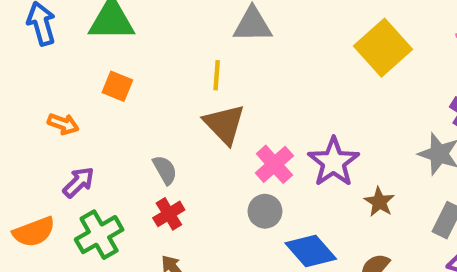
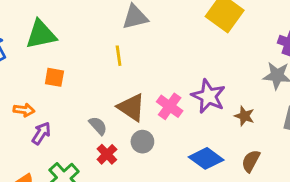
brown triangle: (224, 124) -> (131, 107), moved
purple arrow: (79, 182) -> (41, 133), moved
gray circle: (265, 211) -> (142, 142), moved

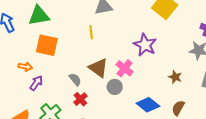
orange square: (54, 77) -> (47, 45), size x1.6
purple star: (208, 96) -> (145, 45), moved
gray circle: (142, 142) -> (115, 87), moved

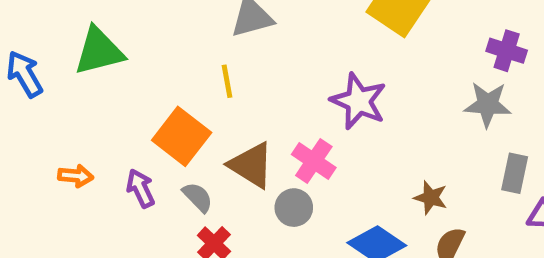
orange square: (47, 45) -> (182, 136), moved, turned 30
brown star: (175, 77) -> (431, 198), moved
purple arrow: (36, 83) -> (141, 188), moved, turned -56

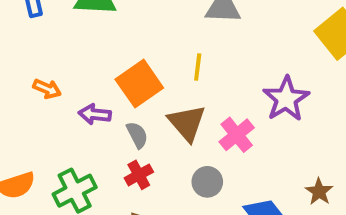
yellow line: (227, 81) -> (198, 67), moved
purple arrow: (141, 188) -> (95, 114), turned -76
gray circle: (294, 208) -> (207, 182), moved

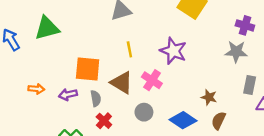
yellow line: (198, 67) -> (129, 49), moved
orange square: (139, 84) -> (88, 69), turned -32
gray semicircle: (137, 135) -> (96, 98), turned 35

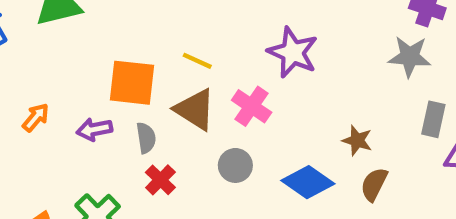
yellow line: (129, 49) -> (197, 61), moved, turned -56
orange arrow: (36, 89) -> (36, 117), turned -56

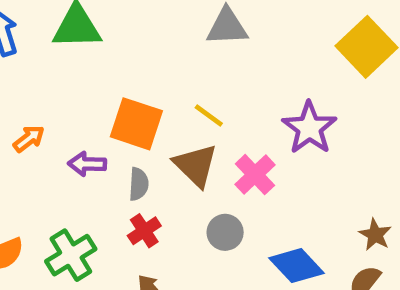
brown star: (357, 140) -> (375, 235), moved

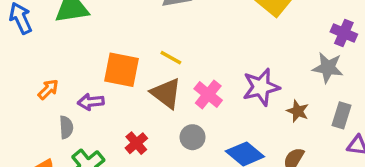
purple star: (309, 128) -> (261, 87), moved, turned 30
gray semicircle: (139, 184) -> (66, 127), moved
brown star: (375, 235) -> (298, 111), moved

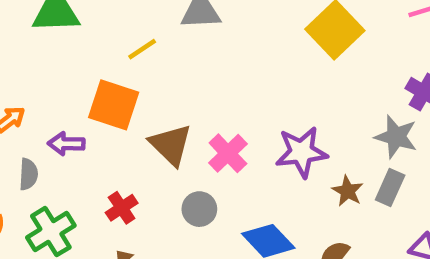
yellow line: (171, 58) -> (142, 49), moved, turned -70
gray rectangle: (341, 115) -> (390, 187), moved

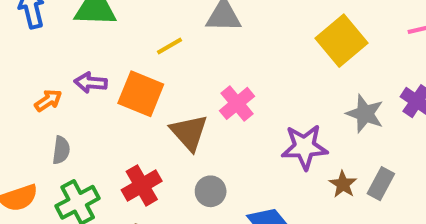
gray star: (396, 137) -> (365, 114), moved
purple arrow: (66, 144) -> (91, 83), moved
pink cross: (228, 153) -> (237, 103), moved
red cross: (122, 208) -> (142, 185), size x1.4

